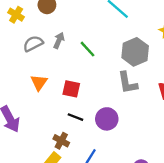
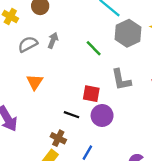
green line: (88, 49) -> (94, 48), moved
gray hexagon: (135, 52) -> (128, 33), moved
red square: (71, 89) -> (91, 94), moved

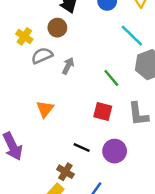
gray semicircle: (28, 44) -> (42, 56), moved
red square: (91, 94) -> (103, 112), moved

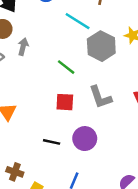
gray arrow: (68, 66) -> (23, 47), moved
brown cross: (65, 172) -> (15, 172), moved

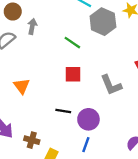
gray L-shape: (100, 97) -> (111, 85), moved
purple circle: (85, 139) -> (88, 119), moved

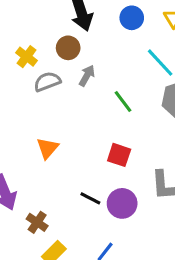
green line: (72, 43) -> (123, 101), moved
purple circle: (88, 119) -> (122, 203), moved

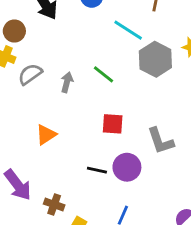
brown circle: (68, 48) -> (14, 31), moved
gray arrow: (87, 76) -> (67, 82), moved
orange triangle: (47, 148) -> (46, 135), turned 30

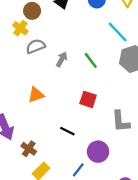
purple circle: (127, 167) -> (98, 152), moved

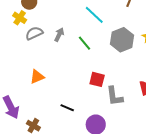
cyan line: (118, 32) -> (94, 15), moved
gray arrow: (62, 59) -> (59, 35), moved
red square: (88, 99) -> (97, 79), moved

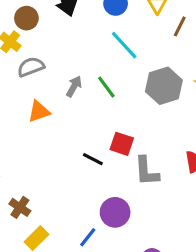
gray arrow: (59, 35) -> (74, 86), moved
orange triangle: (37, 77) -> (39, 112), moved
black line: (67, 108) -> (93, 159), moved

